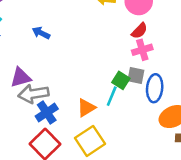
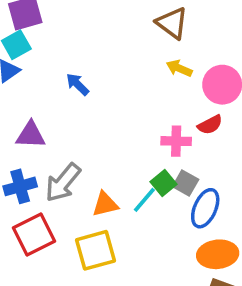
pink cross: (142, 50) -> (176, 141), moved
gray arrow: (33, 94) -> (63, 183), moved, turned -60
blue cross: (47, 113) -> (20, 186), moved

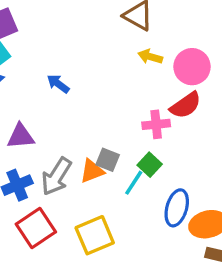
red semicircle: (210, 125) -> (186, 105), size x1.4
gray square: (186, 183) -> (108, 160), moved
orange triangle: (105, 204) -> (92, 171), moved
blue ellipse: (205, 208) -> (177, 208), moved

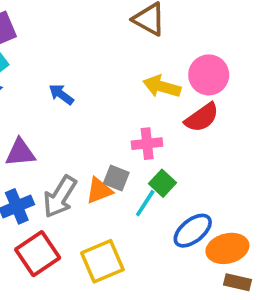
yellow arrow: (150, 57) -> (162, 86), moved, size x1.4
pink cross: (156, 124) -> (147, 144), moved
blue ellipse: (177, 208) -> (193, 231), turned 36

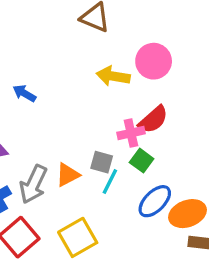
red semicircle: (202, 117) -> (153, 120), moved
pink cross: (147, 144) -> (131, 133), moved
gray square: (116, 178) -> (102, 162), moved
green square: (163, 183) -> (142, 161), moved

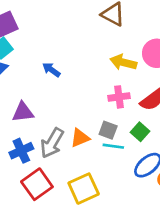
pink cross: (131, 133) -> (119, 97), moved
cyan line: (110, 181) -> (113, 146), turned 66

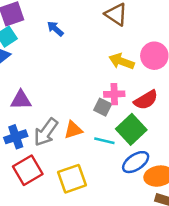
blue arrow: (51, 70) -> (55, 29), moved
gray square: (108, 130) -> (103, 107), moved
green square: (140, 132) -> (131, 129), size x1.6

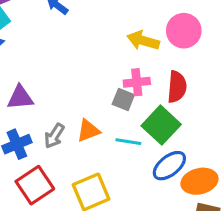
red semicircle: (146, 100) -> (177, 87), turned -50
gray arrow: (46, 132) -> (54, 136), size x0.7

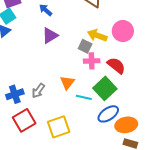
red semicircle: (177, 87) -> (116, 66), turned -60
purple triangle: (20, 98) -> (50, 36), moved, turned -30
gray square: (123, 100) -> (85, 46), moved
orange triangle: (88, 131) -> (67, 83), moved, turned -35

